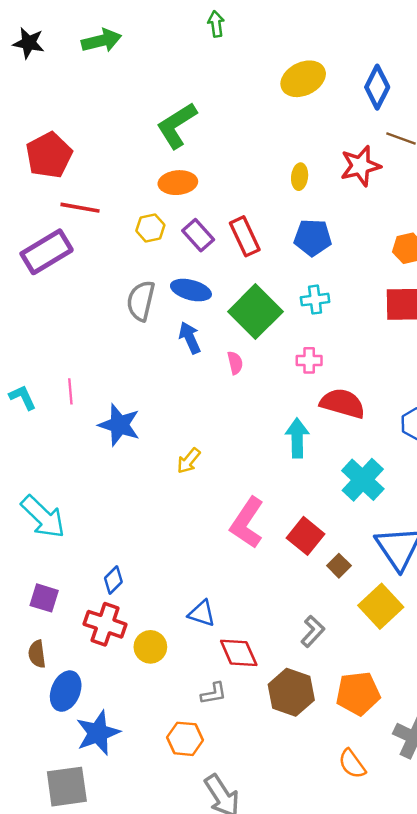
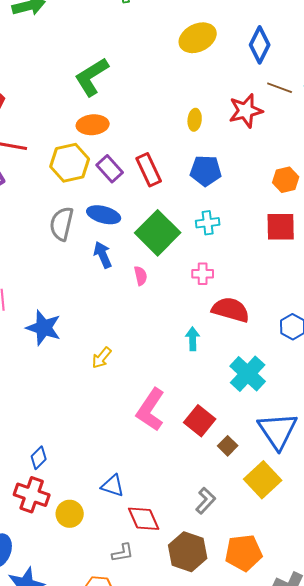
yellow hexagon: (150, 228) -> (70, 163), size x1.6
cyan arrow: (297, 438) -> (193, 339), size x0.7

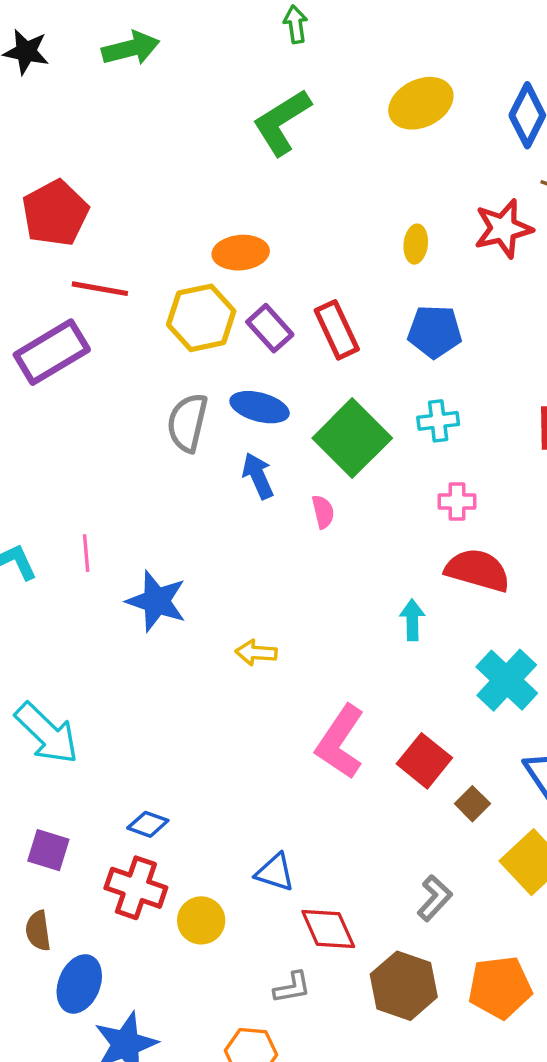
green L-shape: (92, 77) -> (282, 122), moved
pink cross: (203, 274) -> (457, 502), moved
yellow arrow: (102, 358) -> (256, 653), turned 55
blue diamond: (39, 458) -> (148, 824), turned 65

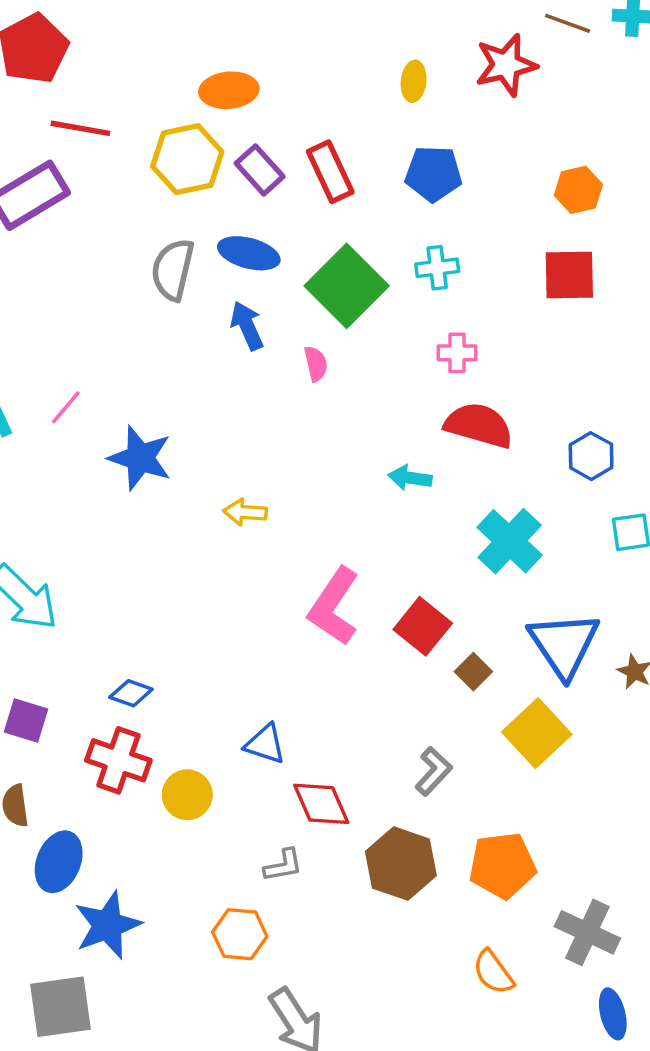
pink line: (86, 553) -> (66, 407), turned 45
cyan arrow: (412, 620) -> (410, 478), turned -81

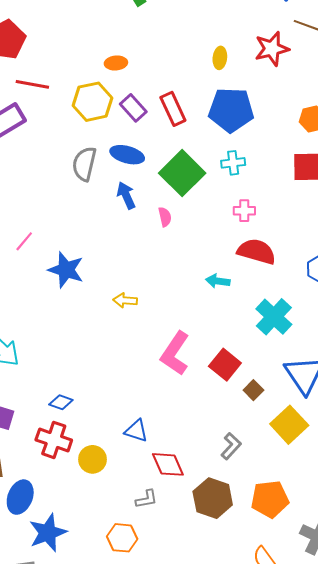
orange ellipse: (229, 90) -> (116, 63), size x0.7
blue pentagon: (434, 174) -> (231, 110), size x1.4

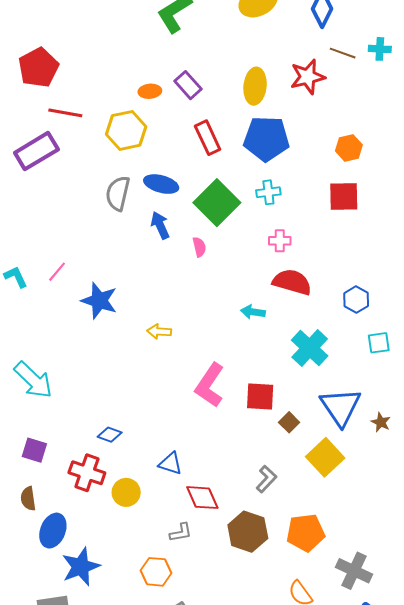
yellow ellipse: (220, 58) -> (255, 86), size x1.6
purple rectangle: (133, 108) -> (188, 85), moved
red square: (225, 365) -> (260, 396), turned -36
blue diamond: (61, 402) -> (110, 435), moved

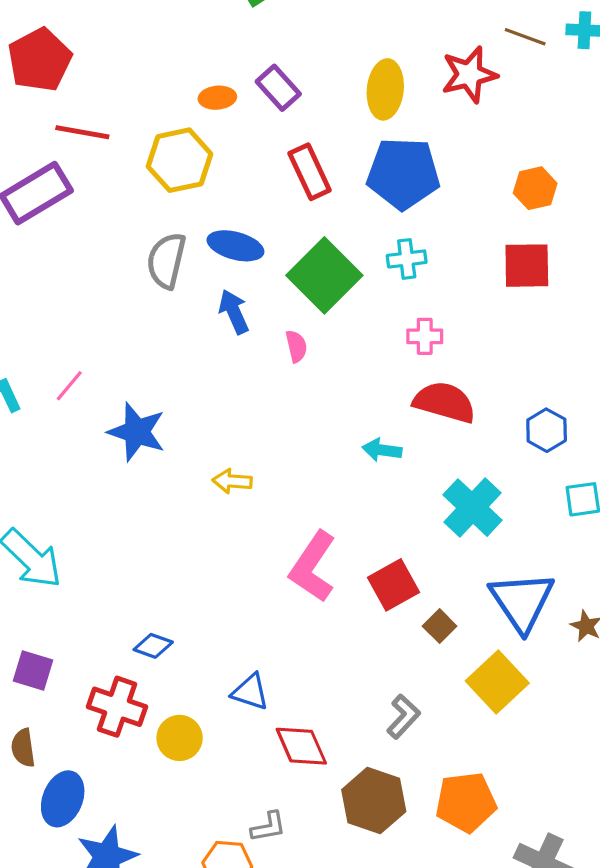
red square: (260, 396) -> (393, 585), turned -32
gray L-shape: (181, 533) -> (268, 827), moved

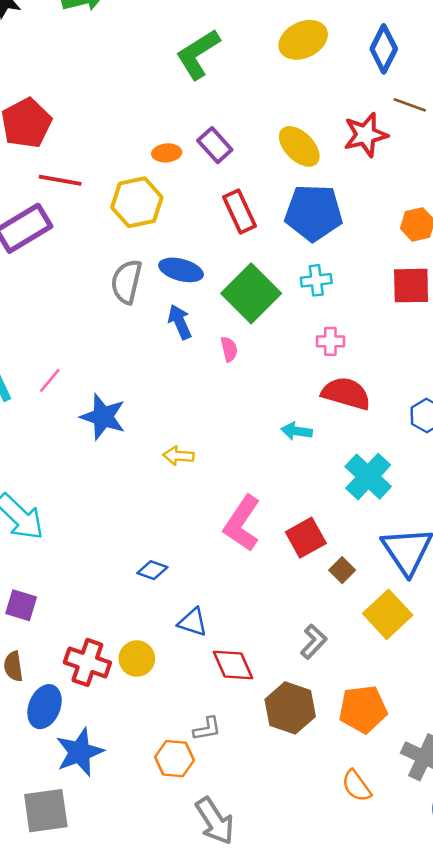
yellow ellipse: (385, 89) -> (299, 146), turned -51
blue diamond: (153, 646) -> (152, 570), moved
red cross: (117, 707) -> (87, 662), moved

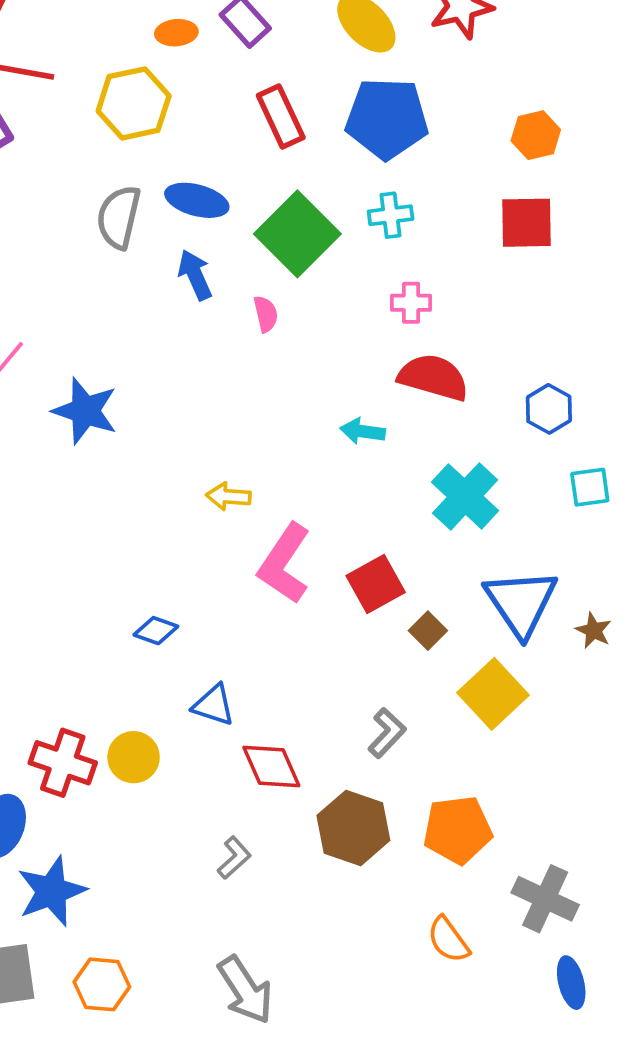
yellow arrow: (178, 456) -> (229, 496), moved
gray L-shape: (207, 729) -> (234, 858), turned -32
orange hexagon: (174, 759) -> (102, 984), moved

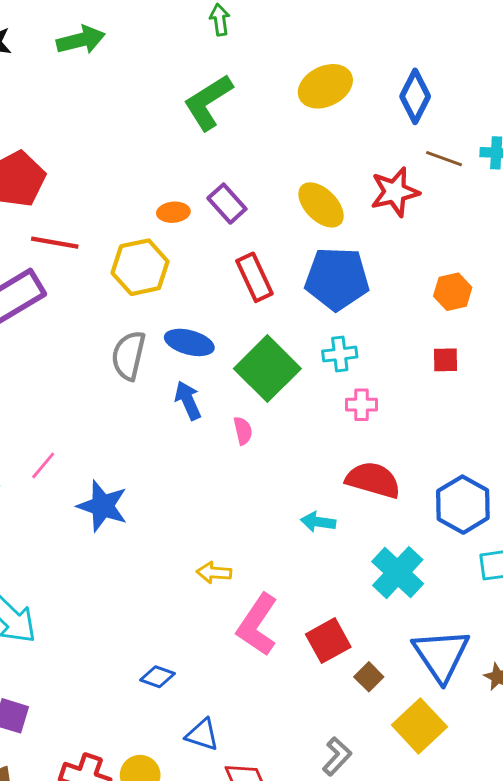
red square: (527, 223) -> (445, 360), size x0.6
pink cross: (411, 303) -> (362, 405), moved
blue hexagon: (549, 409) -> (463, 505), size x1.5

